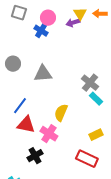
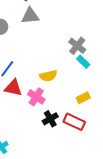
gray triangle: (43, 74) -> (30, 16), moved
yellow semicircle: (61, 113) -> (48, 76), turned -126
black cross: (35, 156) -> (50, 119), moved

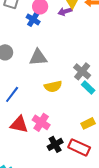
gray triangle: (30, 16) -> (38, 57), moved
yellow semicircle: (48, 76) -> (53, 86), moved
red triangle: (13, 88) -> (19, 124), moved

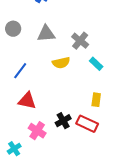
gray cross: (82, 71) -> (80, 41), moved
pink cross: (41, 122) -> (37, 131), moved
yellow rectangle: (88, 123) -> (96, 100), turned -56

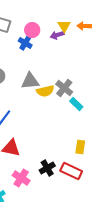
yellow semicircle: (61, 63) -> (45, 91), moved
cyan rectangle: (96, 64) -> (76, 104), moved

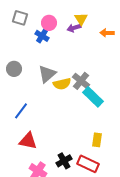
orange arrow: (84, 26) -> (107, 33), moved
gray triangle: (30, 81) -> (47, 74), turned -36
cyan rectangle: (76, 104) -> (93, 97), size x1.5

